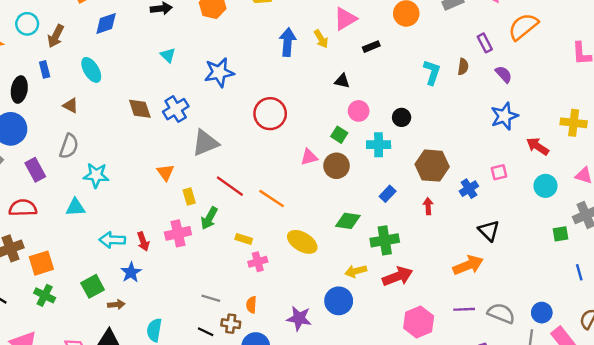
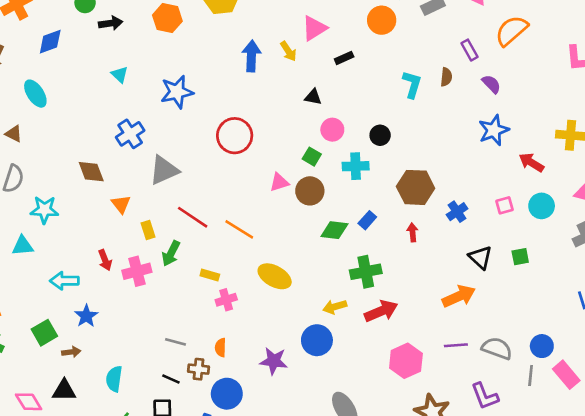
brown diamond: (140, 109) -> (91, 172), moved
pink square: (499, 172) -> (505, 205), moved
green diamond: (348, 221) -> (334, 230), moved
green square: (561, 234) -> (520, 257), moved
red arrow: (143, 241) -> (105, 260), moved

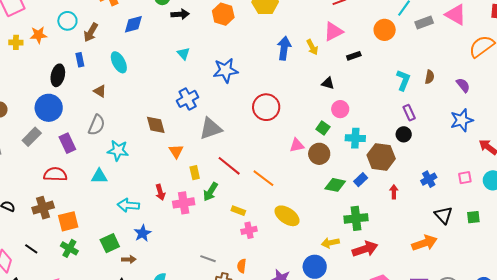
purple rectangle: (470, 50) -> (409, 113), moved
black circle: (380, 135) -> (404, 134), moved
brown hexagon: (416, 187) -> (381, 157), moved

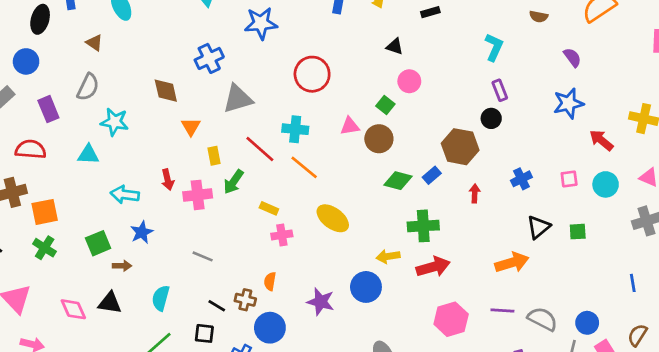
brown semicircle: (430, 77) -> (539, 16), moved, turned 88
blue circle: (49, 108) -> (26, 61), size x0.7
cyan cross: (355, 138) -> (295, 129), moved
black triangle: (443, 215) -> (538, 227), turned 30
gray line: (208, 259) -> (203, 256), moved

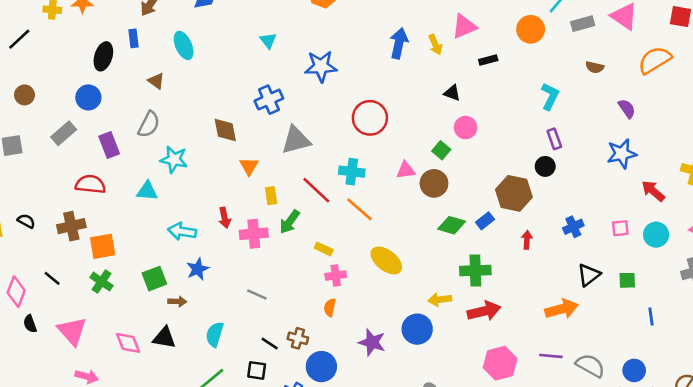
orange semicircle: (270, 281) -> (330, 307), moved
blue line: (633, 283) -> (651, 316), moved

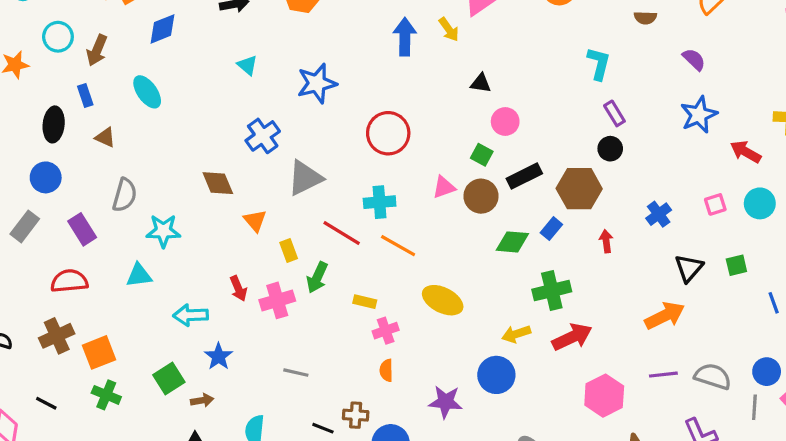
black rectangle: (488, 60) -> (524, 176), moved, size x1.5
brown triangle: (156, 81) -> (105, 137), moved

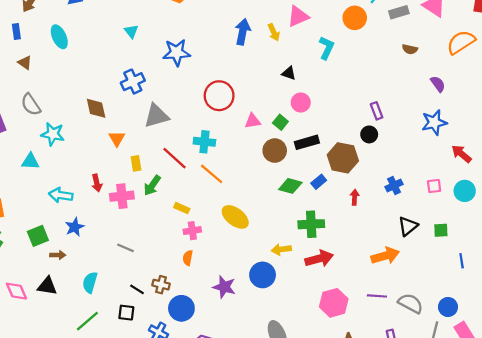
cyan L-shape: (599, 63) -> (326, 48), moved
pink triangle: (444, 187) -> (253, 121), moved
gray semicircle: (125, 195) -> (31, 105), turned 120

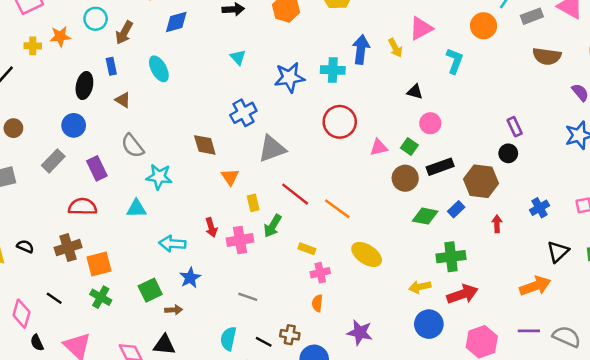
brown semicircle: (410, 49) -> (547, 56), size x1.6
cyan cross: (204, 142) -> (333, 70), moved
blue circle: (263, 275) -> (429, 324), moved
cyan semicircle: (90, 282) -> (228, 339), moved

